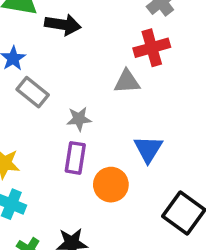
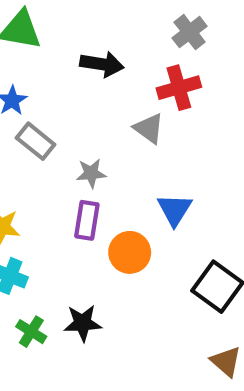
black arrow: (63, 25) -> (102, 64), moved
gray triangle: (127, 82) -> (149, 128), turned 40

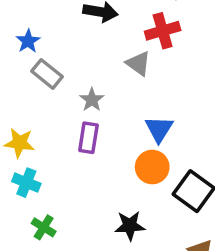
gray star: (91, 173) -> (92, 100), turned -30
orange circle: (130, 252) -> (152, 167), moved
black star: (83, 323) -> (130, 226), moved

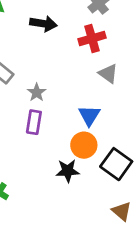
gray triangle: (138, 64) -> (108, 74), moved
black star: (130, 226) -> (68, 171), moved

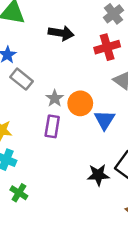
orange circle: (84, 145) -> (80, 103), moved
black star: (68, 171) -> (98, 175), moved

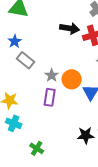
black arrow: (61, 33) -> (70, 28), moved
green cross: (19, 193) -> (37, 148), moved

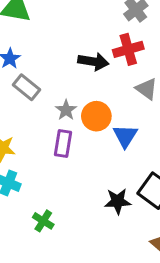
black arrow: (70, 28) -> (93, 62), moved

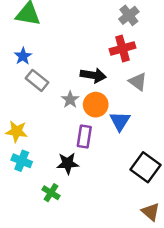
black arrow: (93, 62) -> (93, 75), moved
purple rectangle: (63, 143) -> (84, 137), moved
black star: (118, 201) -> (68, 163), moved

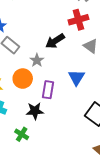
black arrow: (93, 75) -> (55, 41), turned 138
orange circle: (96, 105) -> (23, 79), moved

